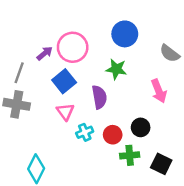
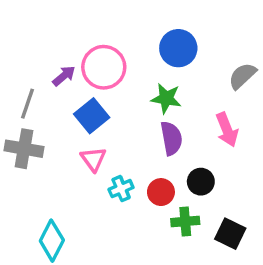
gray semicircle: (170, 53) -> (242, 76), turned 100
purple semicircle: (99, 97) -> (171, 138), moved

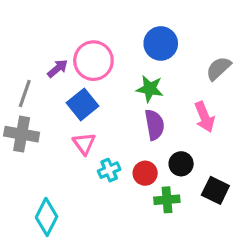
black square: (230, 234) -> (215, 190), moved

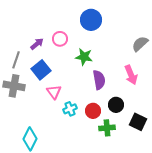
blue circle: (161, 43) -> (91, 20), moved
pink circle: (93, 61) -> (60, 39), size x0.6
green star: (150, 89) -> (84, 57), moved
blue square: (83, 104) -> (41, 70), moved

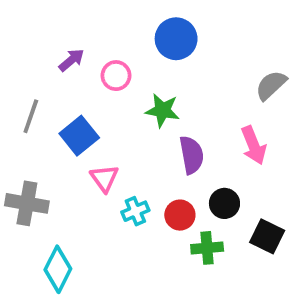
purple arrow: (37, 44) -> (71, 60), moved
gray cross: (14, 86) -> (27, 203), moved

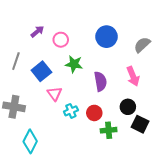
blue circle: (176, 39) -> (107, 37), moved
green star: (162, 110) -> (74, 64), moved
black circle: (224, 203) -> (128, 107), moved

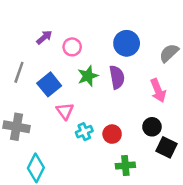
green star: (74, 64) -> (88, 76), turned -30
purple semicircle: (100, 81) -> (117, 77), moved
green cross: (109, 130) -> (125, 166), moved

